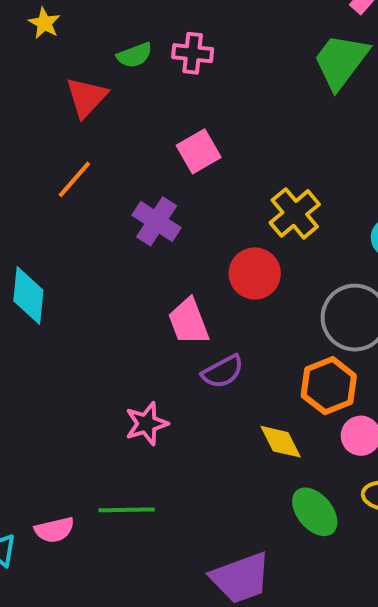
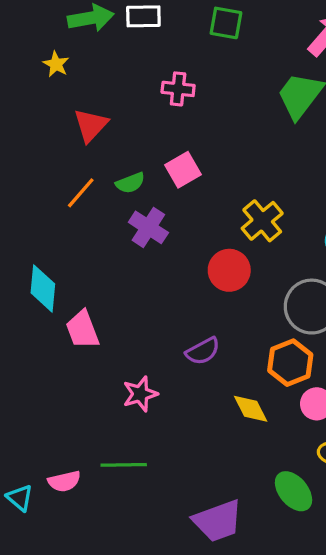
green semicircle: (135, 55) -> (130, 183), moved
pink trapezoid: (189, 322) -> (82, 330), moved
green ellipse: (315, 512) -> (294, 491), moved

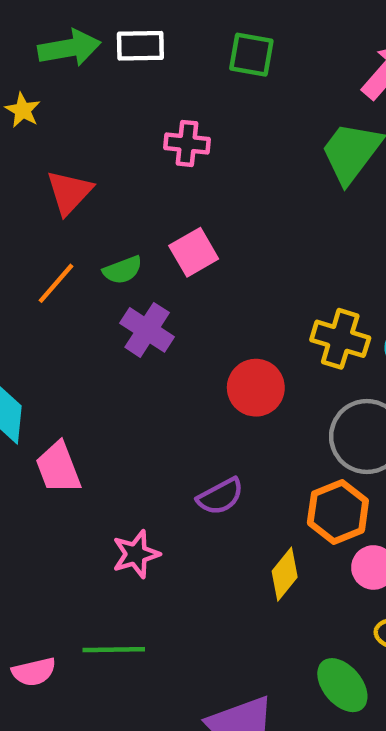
yellow cross: (262, 221) -> (340, 339), moved, turned -33
yellow diamond: (251, 409) -> (285, 574), turned 66

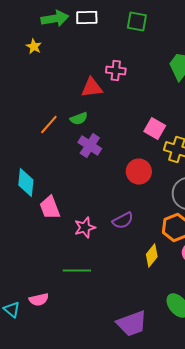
pink cross: (187, 143) -> (116, 70), moved
red triangle: (69, 192) -> (92, 88), moved, turned 40
pink square: (194, 252) -> (155, 128), moved, turned -30
pink star: (136, 554) -> (85, 228), moved
green line: (114, 650) -> (77, 270), moved

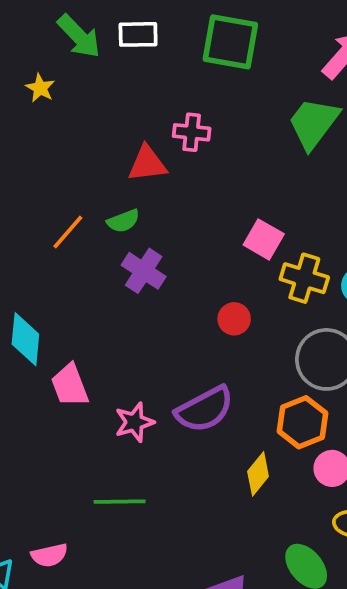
green arrow: (55, 18) -> (79, 36), turned 56
green square: (137, 22) -> (230, 42), size x1.5
red circle: (139, 172) -> (234, 319), size x0.7
purple semicircle: (123, 220) -> (205, 409), size x1.5

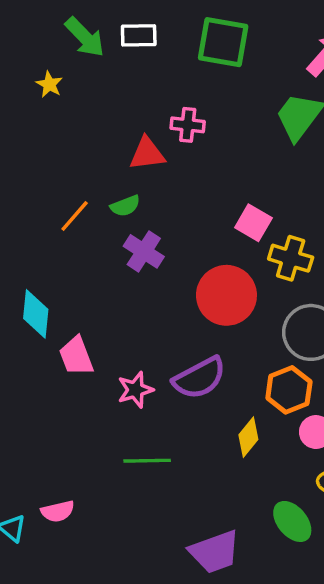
red circle: (234, 319) -> (226, 295), size x2.0
green line: (120, 502) -> (147, 461), moved

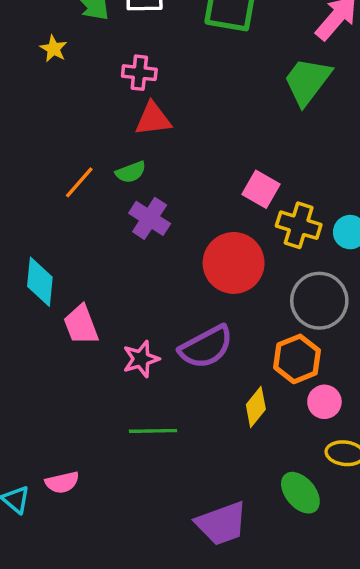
pink cross: (188, 125) -> (139, 73), moved

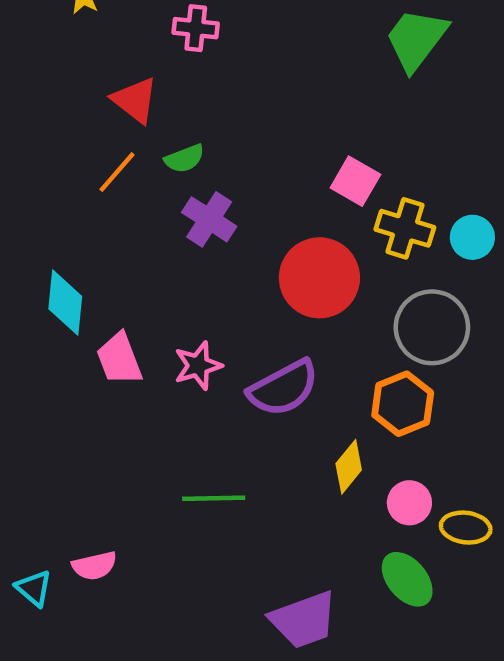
red triangle: (153, 119) -> (135, 100), moved, turned 45
pink star: (141, 359) -> (198, 366), moved
pink circle: (324, 402) -> (409, 503), moved

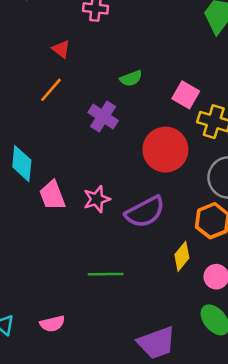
red triangle: (135, 100) -> (61, 49), size x0.7
green semicircle: (184, 159) -> (131, 78), moved
pink semicircle: (94, 566) -> (52, 324), moved

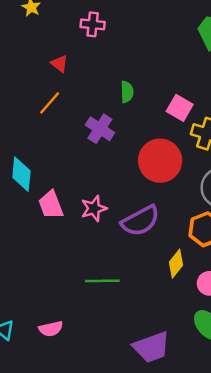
green semicircle: (131, 78) -> (127, 92), turned -70

